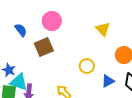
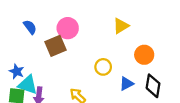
pink circle: (52, 21) -> (68, 28), moved
yellow triangle: (103, 29) -> (121, 26), turned 42

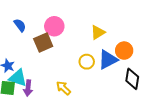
yellow triangle: (121, 26) -> (98, 32), moved
blue triangle: (126, 84) -> (108, 60), moved, size x1.5

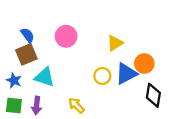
brown square: (43, 42) -> (26, 54), moved
cyan triangle: (18, 78) -> (45, 77), moved

